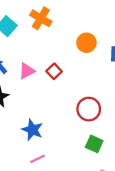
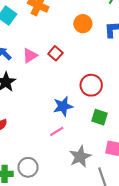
blue star: (32, 130) -> (63, 106), moved, turned -30
pink line: (38, 159) -> (57, 131), moved

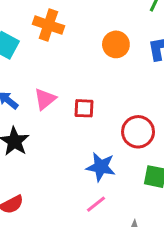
red square: (55, 53) -> (84, 108), moved, turned -32
blue star: (63, 106) -> (101, 167), turned 30

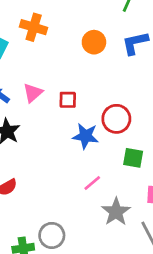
blue star: (101, 167) -> (86, 136), moved
pink line: (96, 204) -> (92, 183), moved

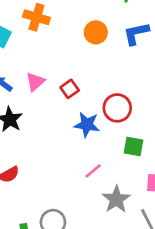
red square: (68, 100) -> (70, 89), turned -36

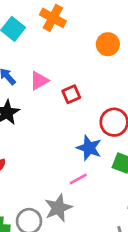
blue star: (87, 125) -> (89, 148), moved
gray star: (116, 199) -> (58, 208), moved

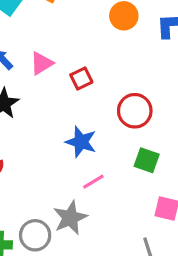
blue star: (89, 148) -> (81, 142), moved

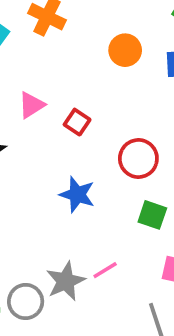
red square: (81, 78) -> (77, 122), turned -30
pink line: (93, 182) -> (105, 270), moved

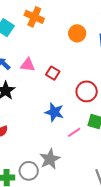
pink triangle: (31, 105) -> (28, 65), turned 42
pink line: (105, 270) -> (74, 132), moved

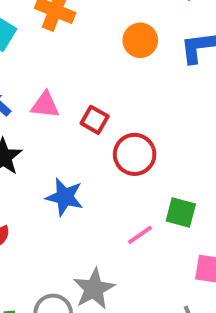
red circle: (87, 91) -> (135, 154), moved
blue star: (54, 112) -> (65, 197), moved

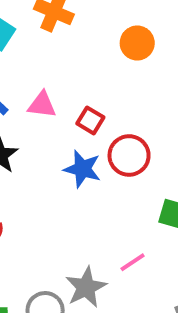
blue star: (65, 197) -> (82, 169), moved
pink line: (140, 235) -> (133, 262), moved

